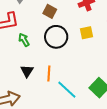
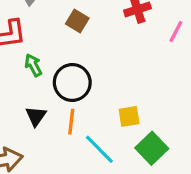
yellow square: (86, 33) -> (129, 116), moved
black circle: (56, 37) -> (72, 82), moved

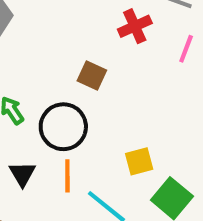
brown square: (77, 21) -> (92, 75), moved

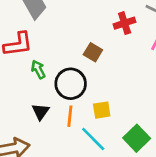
yellow square: (139, 161) -> (102, 110), moved

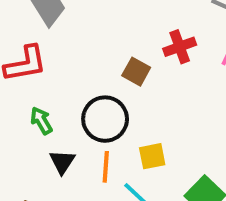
red cross: (125, 23) -> (180, 47), moved
green arrow: (38, 69) -> (41, 121), moved

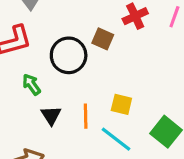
black circle: (105, 119) -> (69, 55), moved
yellow square: (152, 156) -> (121, 104), turned 30

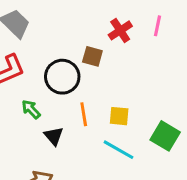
orange line: (86, 116) -> (84, 114), moved

